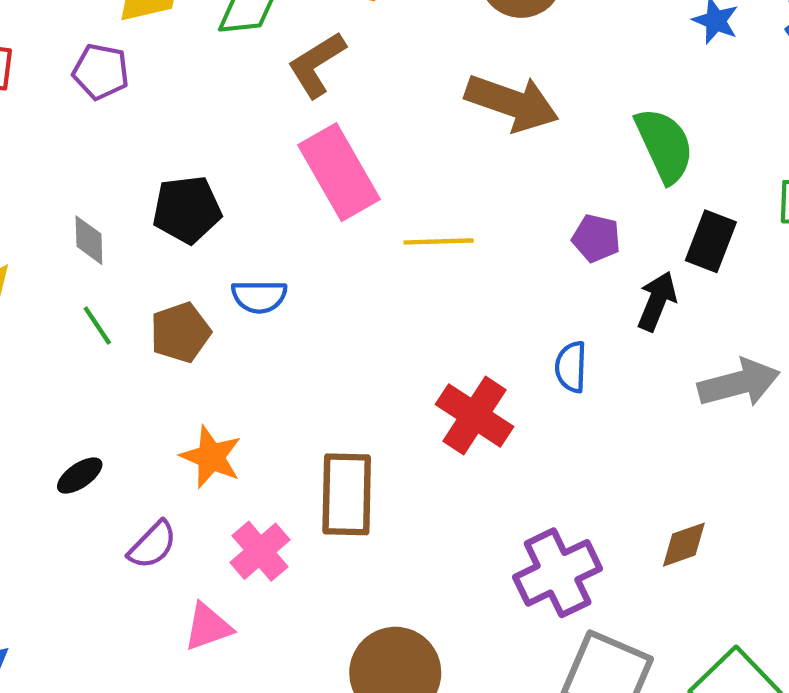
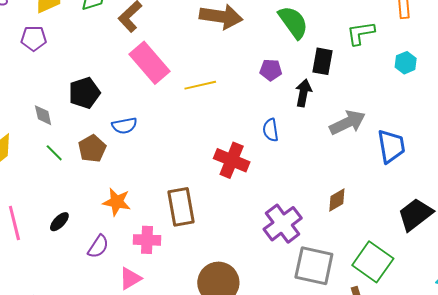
pink cross: (260, 551) -> (147, 240), turned -36

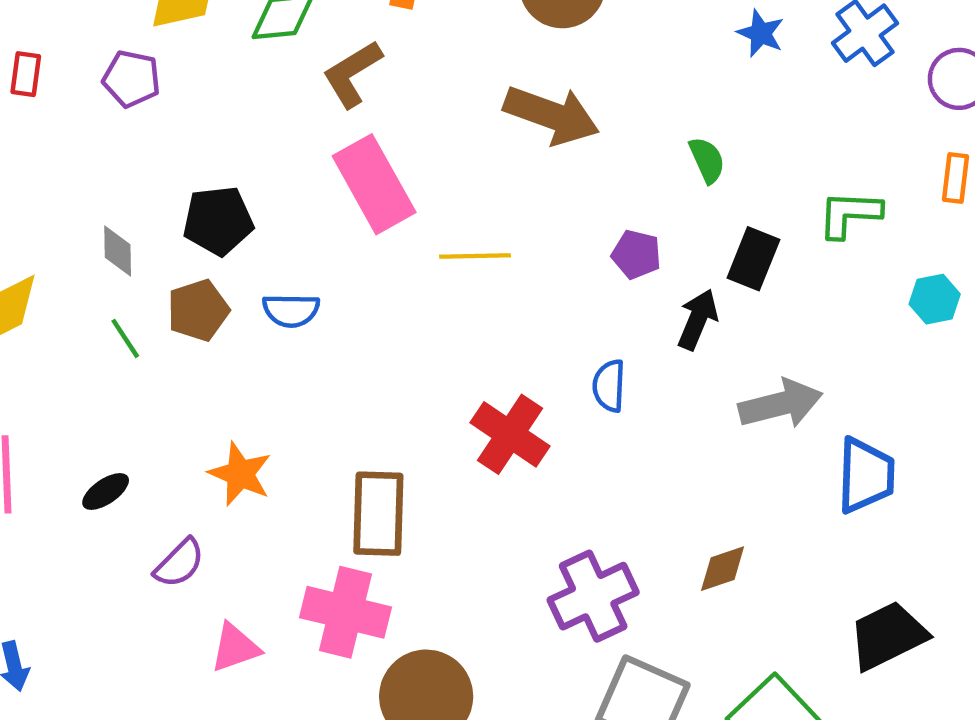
green semicircle: (293, 22) -> (707, 160), size x0.6
brown pentagon: (92, 149) -> (198, 310), moved
pink cross: (147, 240) -> (345, 612), moved, size x1.4

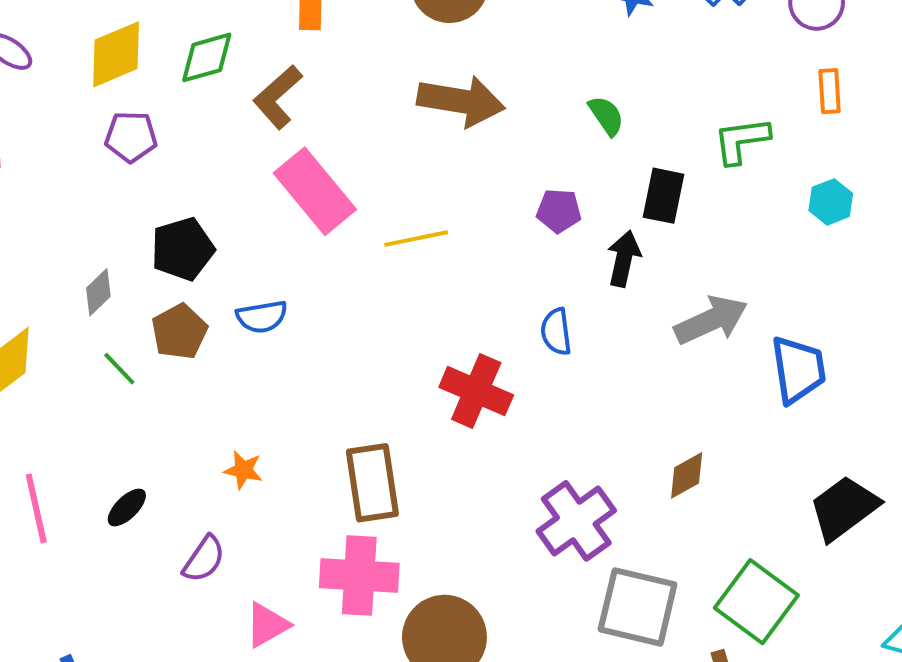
purple pentagon: (132, 79) -> (131, 137), moved
gray diamond: (118, 251) -> (98, 292), turned 57
orange star: (240, 474) -> (243, 470), size x0.7

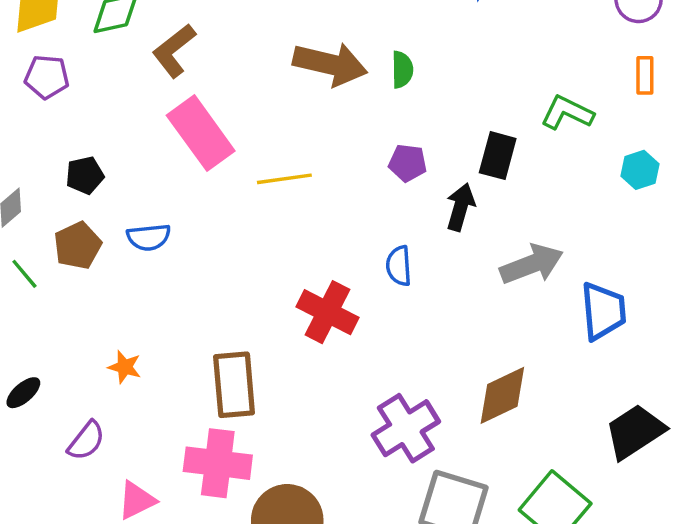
green semicircle: (606, 116) -> (402, 70), moved, turned 30
green L-shape: (741, 140) -> (567, 113), turned 30
black pentagon: (183, 249) -> (85, 175), size x0.7
brown diamond: (687, 475) -> (502, 395), size x1.5

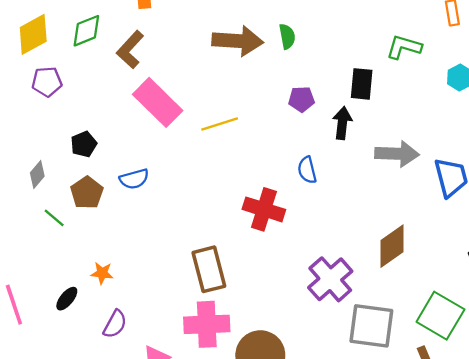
gray arrow: (532, 264) -> (397, 154), turned 33
orange star: (125, 367) -> (102, 273), moved

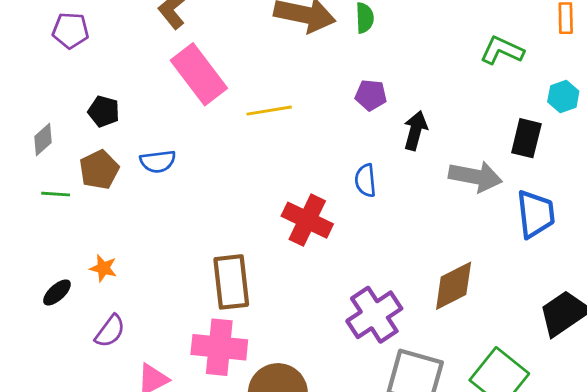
black rectangle: (362, 84) -> (526, 138), moved
black pentagon: (84, 144) -> (104, 111), turned 30
green line: (54, 218) -> (56, 194), turned -45

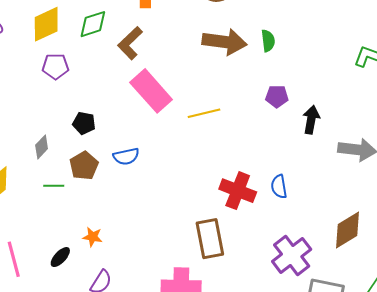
blue semicircle: (365, 180) -> (279, 187), moved
brown rectangle: (231, 282) -> (210, 239), moved

